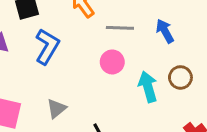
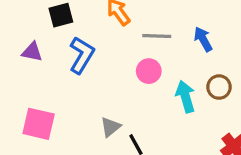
gray triangle: (56, 108) -> (110, 127), moved

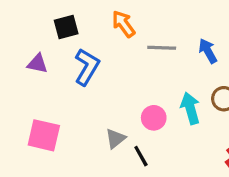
pink circle: (149, 71) -> (154, 118), moved

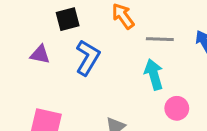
cyan arrow: (190, 108) -> (154, 74), moved
pink circle: (154, 118) -> (177, 108), moved

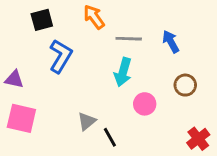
purple triangle: (40, 54) -> (14, 79), moved
cyan arrow: (154, 74) -> (123, 72), turned -148

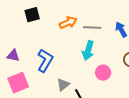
orange arrow: (94, 17) -> (68, 23), moved, turned 102
blue L-shape: (61, 56) -> (45, 61), moved
pink square: (21, 118) -> (18, 83), turned -35

